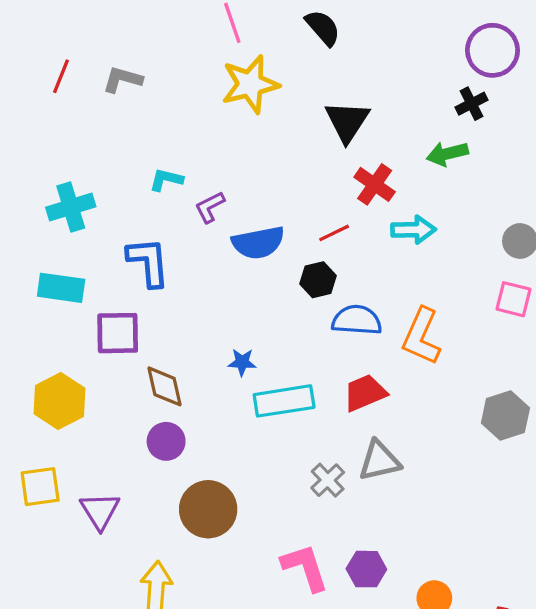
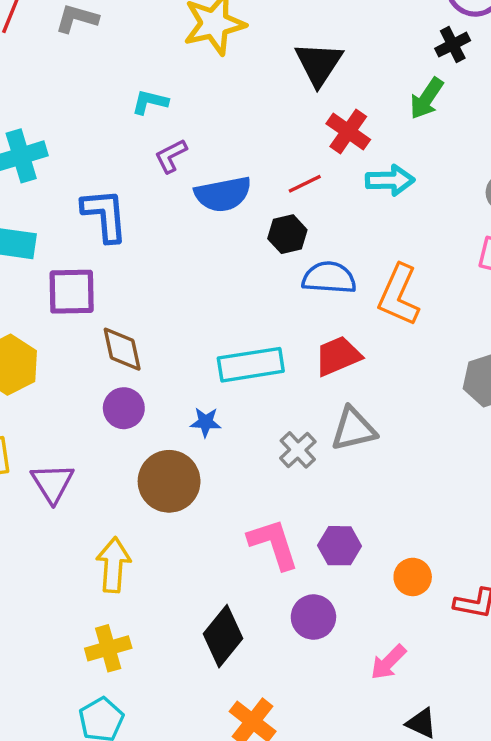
green arrow: (447, 154) -> (427, 98), turned -42
cyan L-shape: (166, 180) -> (150, 102), moved
blue star: (242, 362) -> (206, 422), moved

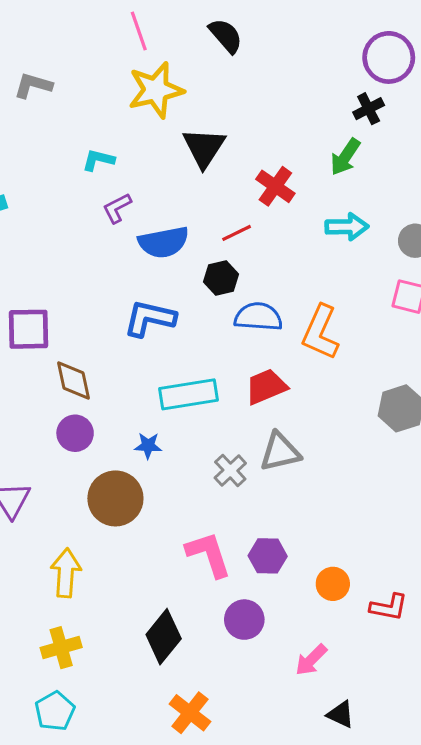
black triangle: (319, 64) -> (204, 148), moved
cyan arrow: (390, 180) -> (347, 227), moved
blue L-shape: (105, 215) -> (150, 318), moved, turned -72

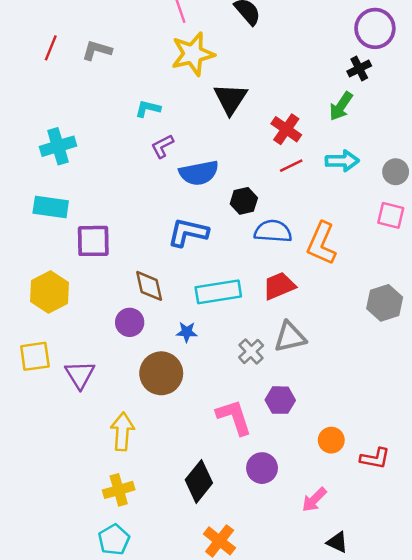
red line: (237, 233) -> (291, 166), moved
brown diamond: (74, 380) -> (149, 286), moved
purple hexagon: (268, 556) -> (280, 400), moved

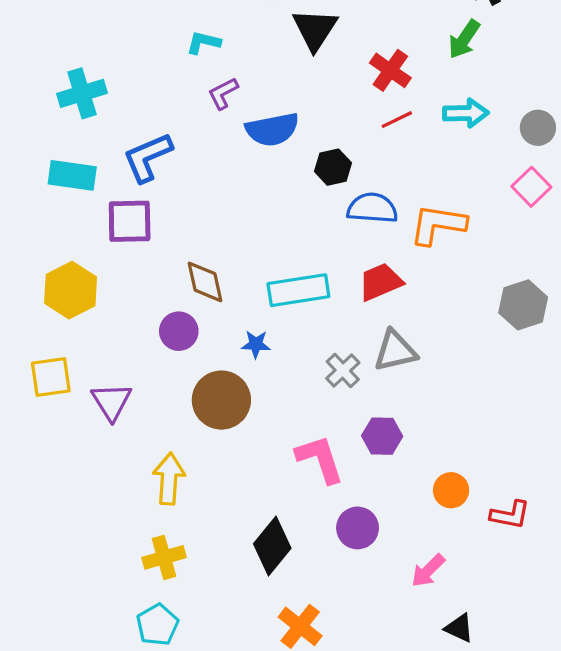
pink square: (391, 215) -> (531, 187), turned 32
blue L-shape: (188, 232) -> (148, 157), moved, turned -36
orange L-shape: (322, 243) -> (438, 225), turned 75

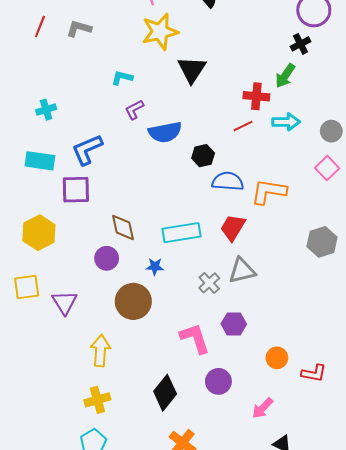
red cross: (390, 70) -> (256, 96), moved, turned -30
cyan cross: (82, 93) -> (46, 110), size x0.7
red trapezoid: (380, 282) -> (233, 228), turned -36

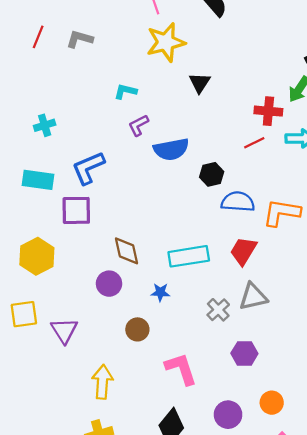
black triangle: (192, 70) -> (200, 83), size x0.7
brown circle: (133, 301) -> (137, 329), size x0.6
pink L-shape: (195, 338) -> (181, 369), moved
orange circle: (277, 358) -> (272, 403), moved

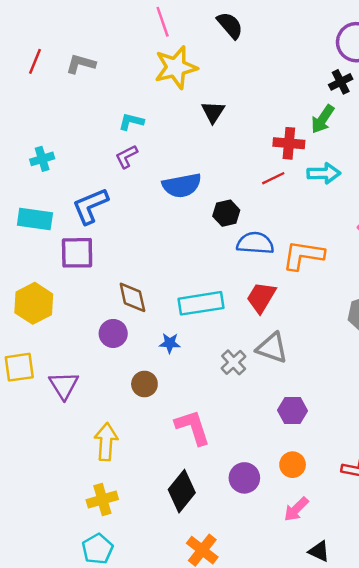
purple L-shape: (138, 125) -> (126, 157), moved
gray triangle: (253, 297) -> (272, 348), turned 32
purple hexagon: (244, 353) -> (293, 410), moved

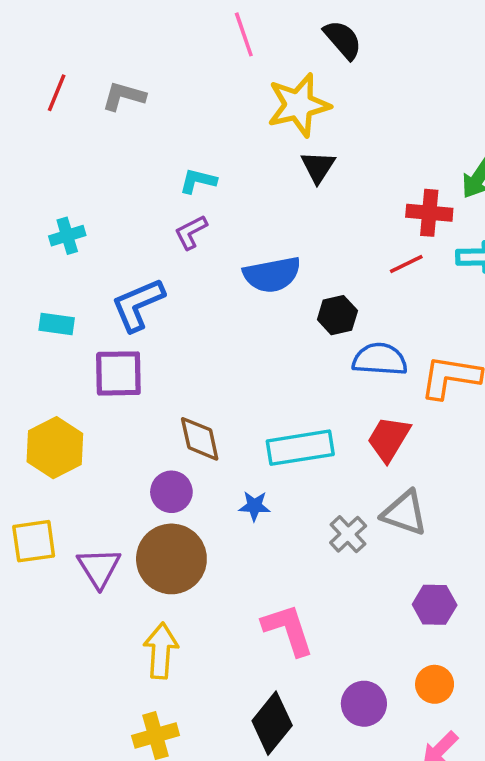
yellow star: (176, 67) -> (299, 105), moved
cyan rectangle: (35, 219) -> (57, 324), size x0.7
brown circle: (144, 384) -> (171, 559), moved, size x1.8

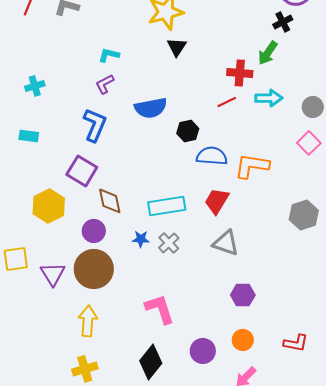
blue L-shape: (138, 305) -> (95, 125), moved, turned 136
purple square: (118, 373) -> (82, 171), moved, turned 32
yellow hexagon: (55, 448) -> (49, 206), moved
gray cross: (348, 534) -> (169, 243), moved

